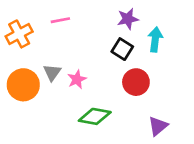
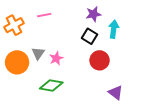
green diamond: (95, 116) -> (51, 86), moved
purple triangle: (158, 126) -> (116, 93), turned -42

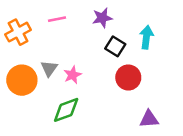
purple star: (93, 14) -> (102, 18), moved
green diamond: (51, 86) -> (66, 110), turned -30
purple triangle: (116, 93) -> (149, 119), turned -42

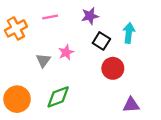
pink star: (72, 75) -> (66, 52), moved
orange circle: (22, 80) -> (17, 99), moved

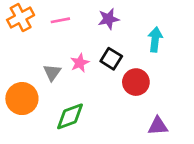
orange cross: (16, 28) -> (21, 18), moved
black square: (101, 41) -> (111, 59), moved
orange circle: (17, 99) -> (22, 99), moved

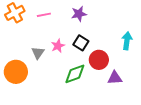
cyan arrow: (155, 39) -> (127, 41), moved
green diamond: (70, 116) -> (75, 74), moved
purple triangle: (158, 126) -> (115, 78), moved

